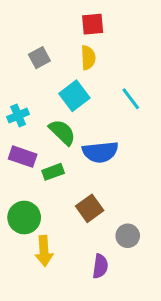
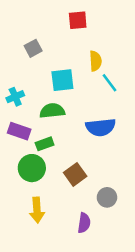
yellow semicircle: (88, 58) -> (96, 61), moved
cyan square: (74, 96) -> (62, 80), turned 30
green semicircle: (62, 132) -> (52, 111), turned -50
blue semicircle: (100, 152) -> (101, 127), moved
green circle: (24, 218) -> (32, 168), moved

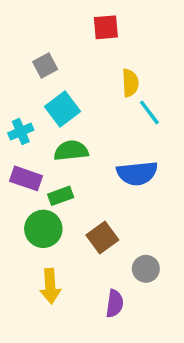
cyan square: (62, 80) -> (62, 109), moved, turned -30

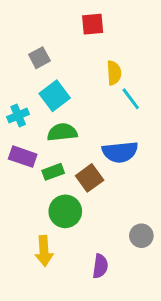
green circle: (43, 229) -> (65, 211), moved
brown square: (102, 238) -> (90, 178), moved
gray circle: (146, 269) -> (141, 236), moved

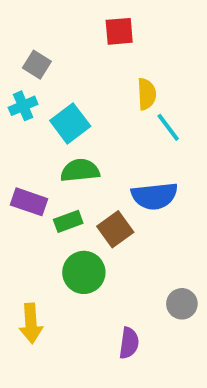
gray square: (39, 58) -> (37, 65), moved, turned -30
cyan cross: (18, 115) -> (23, 106), moved
yellow arrow: (44, 251) -> (31, 323), moved

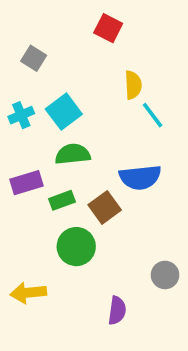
red square: (119, 31) -> (108, 28), turned 32
cyan cross: (23, 106) -> (21, 115), moved
purple rectangle: (29, 202) -> (26, 183), turned -36
yellow arrow: (31, 323) -> (28, 293), turned 88

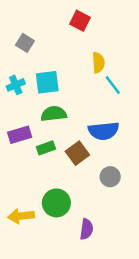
cyan square: (64, 112) -> (47, 82), turned 30
green circle: (76, 247) -> (56, 203), moved
gray circle: (165, 275) -> (110, 177), moved

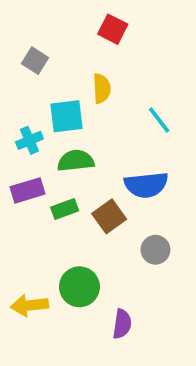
yellow semicircle: (98, 63) -> (102, 88), moved
cyan cross: (16, 85) -> (29, 140), moved

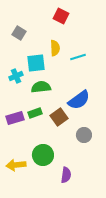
cyan line: (159, 120) -> (78, 57), moved, turned -70
blue semicircle: (146, 185) -> (79, 100), turned -30
purple rectangle: (28, 190) -> (15, 118), moved

